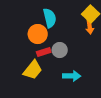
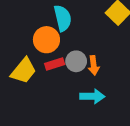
orange arrow: (90, 27) -> (94, 65), moved
yellow trapezoid: (33, 70) -> (24, 71), moved

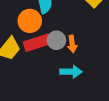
red rectangle: (55, 64) -> (37, 43), size x1.5

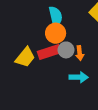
orange circle: (30, 21) -> (56, 33), moved

